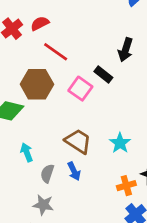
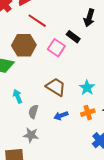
blue arrow: (74, 171) -> (61, 116), moved, turned 96
orange cross: (126, 186) -> (88, 113), moved

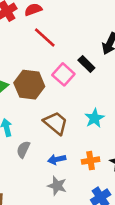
brown hexagon: (24, 45) -> (29, 85), moved
cyan star: (87, 88) -> (95, 118), moved
gray star: (31, 135) -> (57, 186), moved

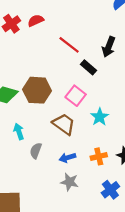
red line: (45, 37) -> (69, 45), moved
pink square: (63, 74) -> (76, 96), moved

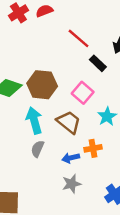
cyan arrow: (19, 132) -> (34, 120), moved, size x1.5
orange cross: (99, 156) -> (93, 148), moved
gray star: (69, 182) -> (72, 184), turned -30

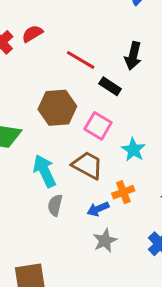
brown hexagon: (42, 85) -> (57, 108), moved

